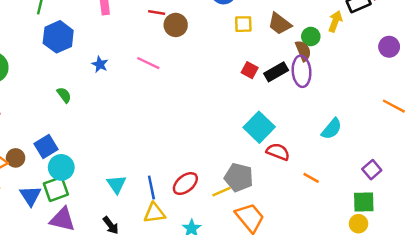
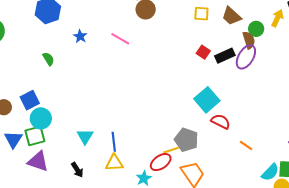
purple ellipse: (302, 71) -> (246, 57), turned 30
cyan semicircle: (332, 129) -> (270, 172), moved
red ellipse: (185, 184) -> (161, 162), moved

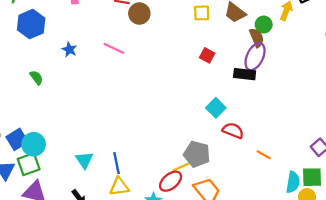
black rectangle: (225, 56) -> (245, 74), moved, turned 36
blue square: (30, 100) -> (17, 139), moved
cyan square: (207, 100) -> (216, 108), size x0.7
cyan semicircle: (270, 172) -> (293, 182), turned -30

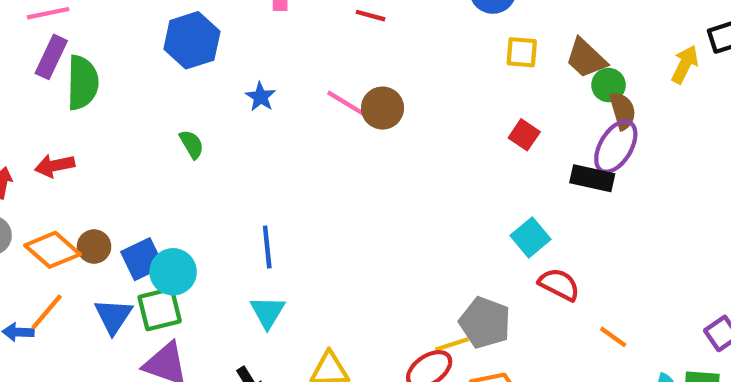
brown circle: (139, 14) -> (382, 108), moved
green circle: (264, 25) -> (609, 85), moved
blue line: (116, 163) -> (267, 247), moved

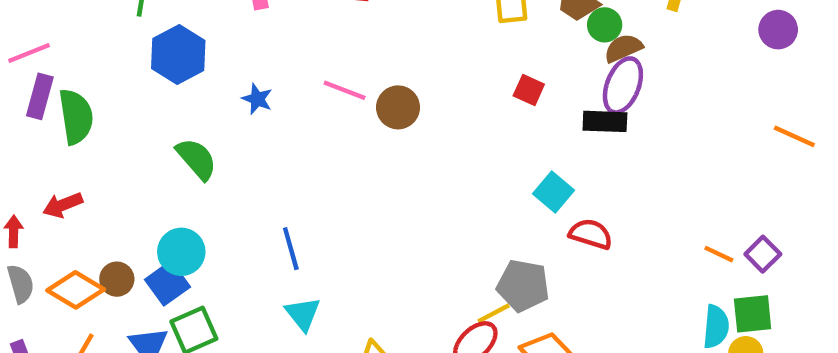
brown circle: (382, 108) -> (398, 107), moved
brown semicircle: (623, 111) -> (623, 48), turned -87
green semicircle: (192, 144) -> (197, 159), size x1.5
cyan circle: (173, 272) -> (181, 252), moved
orange line: (613, 337) -> (719, 254), moved

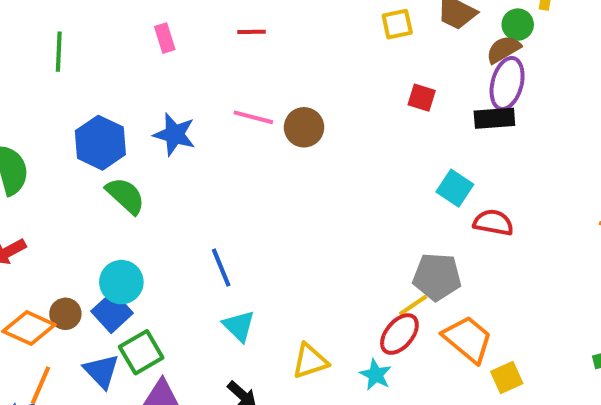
green circle: (605, 25) -> (518, 25), moved
blue hexagon: (178, 55) -> (100, 143), moved
blue star: (257, 99) -> (175, 134), size x1.5

